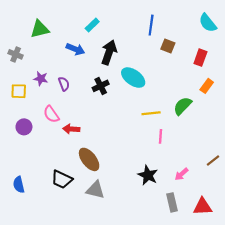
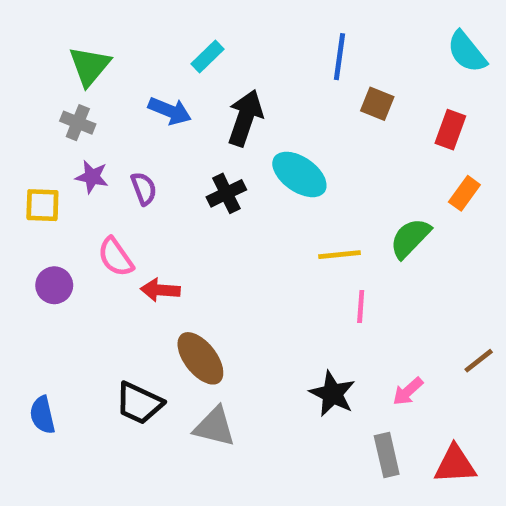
green triangle: (40, 29) -> (90, 66), turned -36
gray cross: (16, 54) -> (78, 123), moved

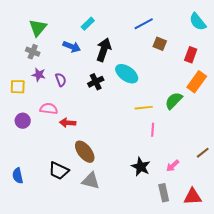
blue line: (340, 57) -> (144, 24), turned 54
orange rectangle: (464, 193) -> (197, 82), size x1.5
pink semicircle: (116, 257) -> (49, 109), turned 132

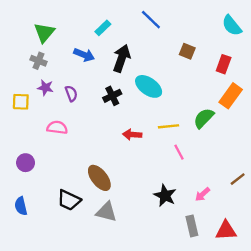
blue line: (144, 24) -> (151, 20), moved, turned 72
purple circle: (23, 121) -> (26, 163), moved
red arrow: (68, 123) -> (132, 135), moved
pink line: (153, 130) -> (179, 152), turned -32

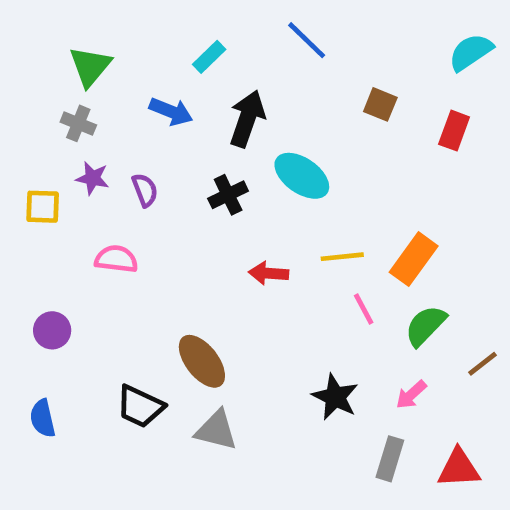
cyan semicircle: (232, 26) -> (471, 52), turned 95
orange rectangle: (231, 96) -> (414, 259), moved
green semicircle: (204, 118) -> (425, 326), moved
gray rectangle: (192, 226) -> (390, 459), turned 30

